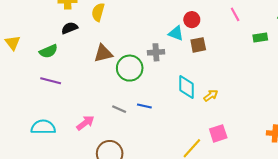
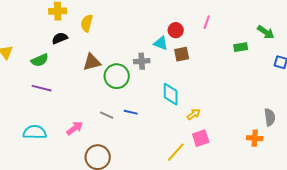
pink line: (235, 14) -> (207, 22), moved, turned 48
yellow arrow: (211, 95) -> (194, 114), moved

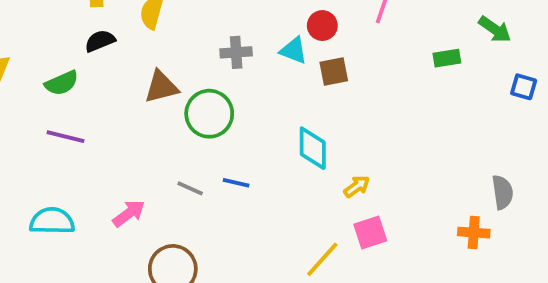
gray cross: (142, 61) -> (236, 52), moved

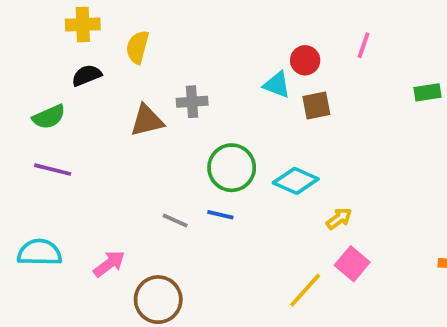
gray cross: (236, 52) -> (192, 102), moved
green circle: (209, 114) -> (232, 168), moved
cyan diamond: (313, 148) -> (296, 181), turned -66
pink arrow: (129, 213) -> (109, 264), moved
pink square: (370, 233) -> (352, 264), turned -32

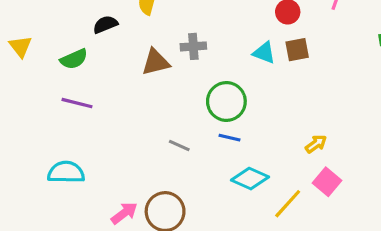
cyan triangle: (277, 85) -> (264, 53), moved
cyan diamond: (296, 181) -> (250, 179), moved
blue line: (220, 215) -> (230, 138), moved
pink arrow: (109, 264) -> (124, 213), moved

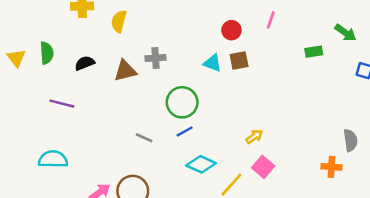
black semicircle: (105, 24) -> (85, 63), moved
green semicircle: (74, 59) -> (47, 53), moved, turned -70
blue line: (230, 138) -> (185, 131), turned -42

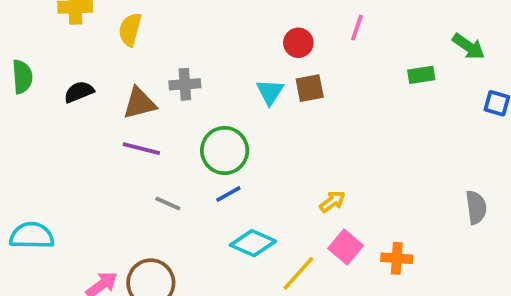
cyan triangle: (212, 63) -> (270, 92), turned 42
purple line: (62, 104) -> (141, 149), moved
orange cross: (331, 167) -> (397, 258), moved

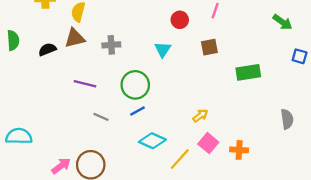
green rectangle: (421, 75) -> (248, 72), moved, size x1.5
brown square: (310, 88) -> (209, 47), moved
brown triangle: (139, 103) -> (75, 38), moved

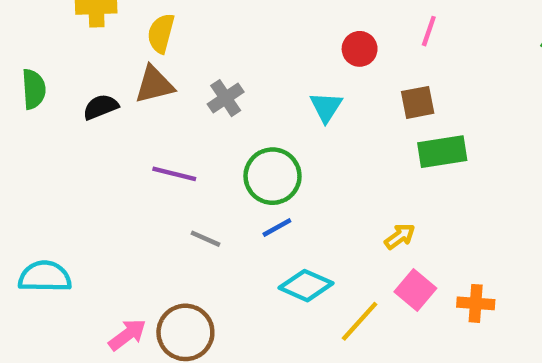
gray cross: (111, 45) -> (226, 98), turned -30
green rectangle: (248, 72) -> (442, 152), moved

